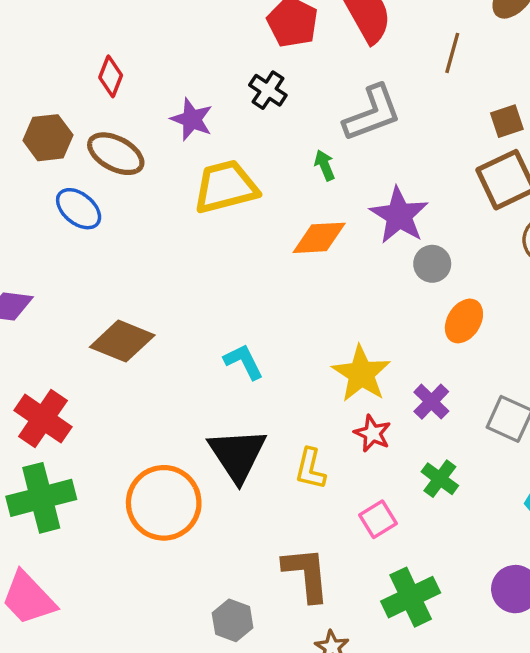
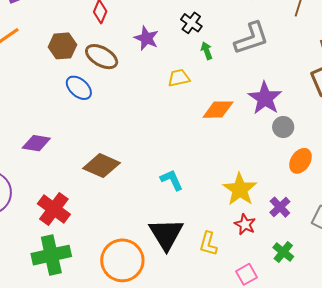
green arrow: (325, 165) -> (207, 51), moved
yellow trapezoid: (226, 187) -> (179, 78), moved, size x0.6

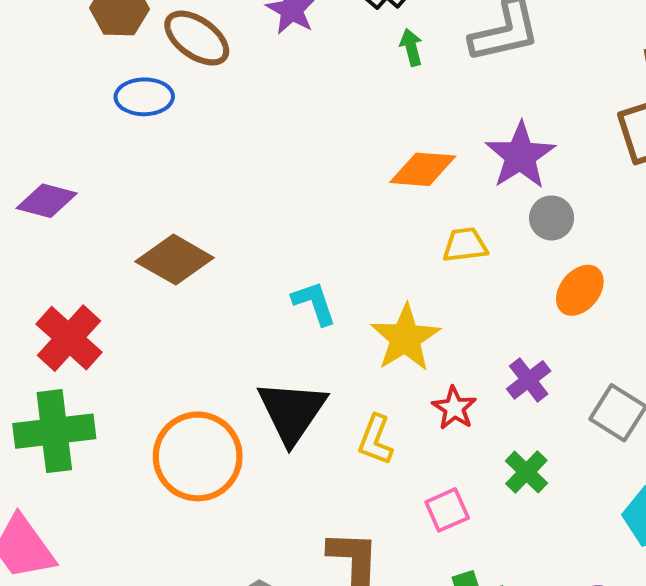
yellow trapezoid: (179, 78) -> (465, 245), moved
blue ellipse: (79, 88) -> (144, 97), turned -48
yellow star: (240, 189) -> (405, 338), moved

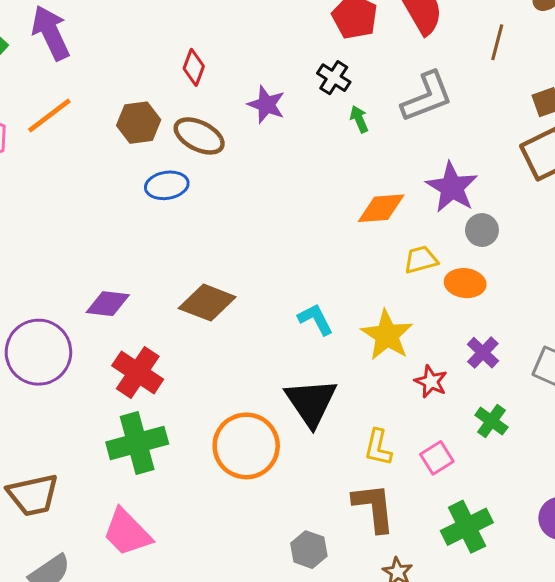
purple diamond: (47, 201) -> (108, 304), moved
orange ellipse: (580, 290) -> (465, 283), moved, turned 66
yellow L-shape: (376, 440) -> (378, 447), moved

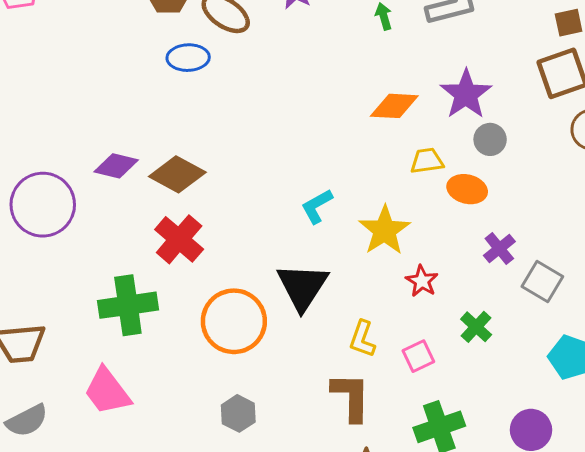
brown diamond: (207, 303) -> (177, 174), moved
cyan L-shape: (315, 319) -> (317, 206), turned -99
purple cross: (483, 353) -> (499, 249), moved
red cross: (138, 372) -> (179, 239), moved
gray hexagon: (309, 550) -> (238, 413), moved

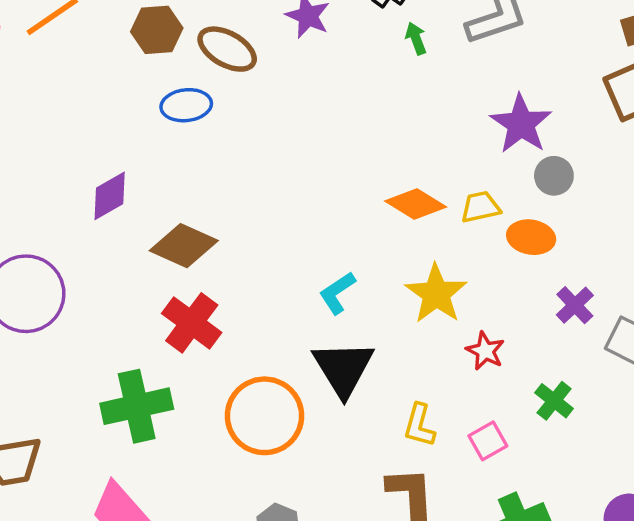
orange diamond: (394, 106) -> (416, 204), moved, turned 33
purple diamond: (116, 166) -> (110, 196), moved, turned -39
cyan L-shape: (317, 206) -> (337, 293), moved

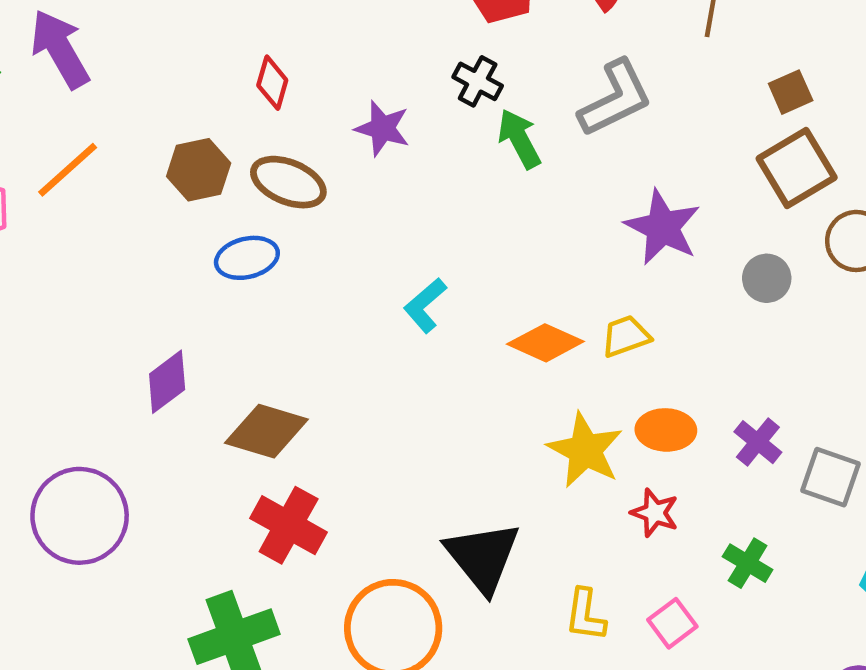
green arrow: (416, 38) -> (519, 139), size x1.5
gray circle: (554, 176) -> (767, 278), moved
orange ellipse: (531, 237) -> (666, 430), moved
cyan L-shape: (337, 293) -> (425, 305), moved

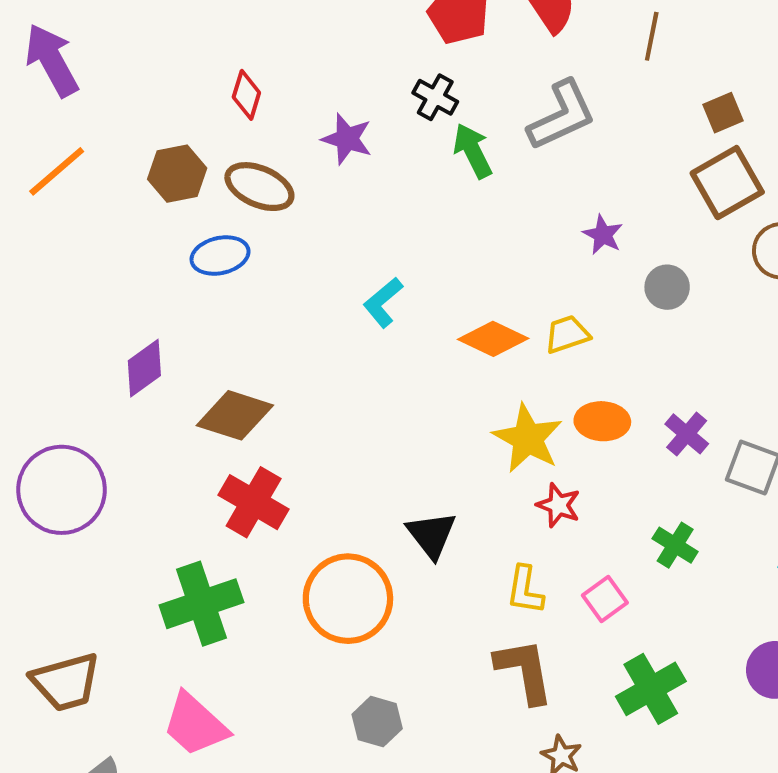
purple star: (663, 227) -> (603, 235), size x0.6
gray circle: (767, 278) -> (667, 287), moved
red star: (655, 513) -> (558, 505), moved
black triangle: (483, 557) -> (431, 535), size x0.7

